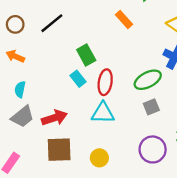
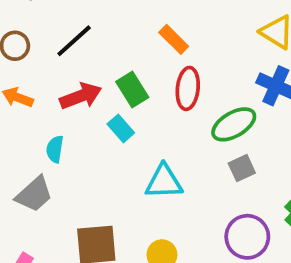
orange rectangle: (124, 19) -> (174, 39), moved
red ellipse: (105, 82) -> (188, 88), moved
cyan semicircle: (20, 89) -> (55, 149), moved
red arrow: (54, 118) -> (81, 96), moved

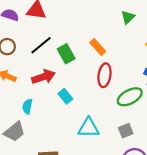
green rectangle: (132, 89) -> (66, 54), moved
gray square: (242, 168) -> (126, 131), moved

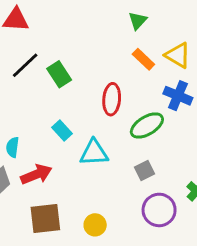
orange rectangle: (98, 47) -> (143, 59), moved
red arrow: (43, 77) -> (36, 174), moved
cyan triangle: (89, 128) -> (94, 153), moved

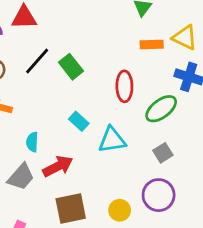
orange rectangle: (143, 59) -> (152, 44), turned -40
purple circle: (159, 210) -> (159, 195), moved

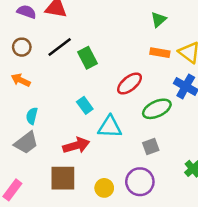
red ellipse: (124, 86) -> (130, 84), turned 40
cyan semicircle: (32, 142) -> (32, 116), moved
red arrow: (58, 166) -> (76, 145), moved

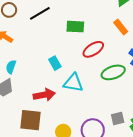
orange rectangle: (160, 53) -> (121, 27), turned 35
green rectangle: (88, 58) -> (75, 27), moved, turned -66
gray square: (151, 147) -> (118, 119), moved

